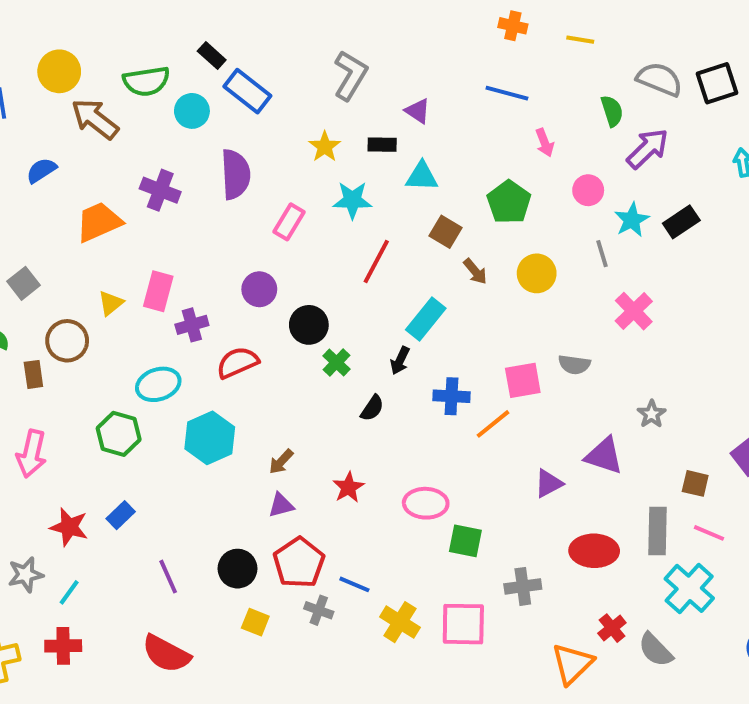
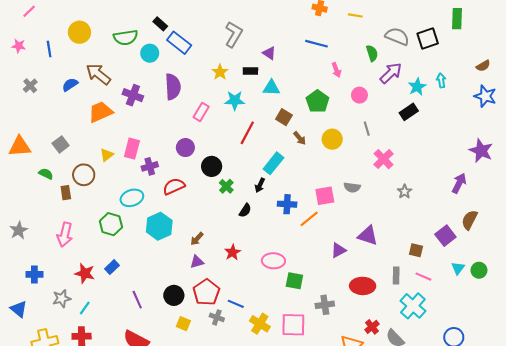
brown arrow: (95, 119) -> (98, 74), moved
cyan star: (632, 220) -> (417, 87), moved
gray star: (652, 414) -> (405, 192), moved
gray rectangle: (658, 531) -> (396, 275), size x0.7

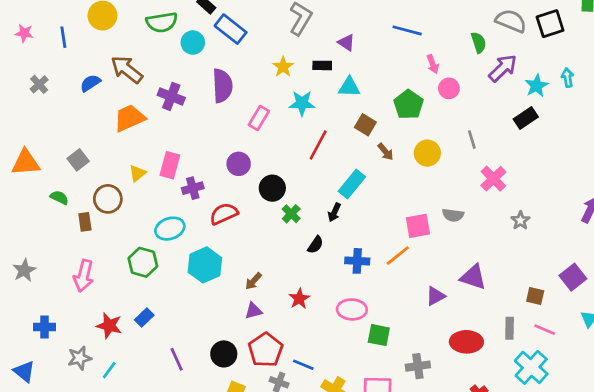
pink circle: (359, 95) -> (449, 88), moved
blue cross: (287, 204) -> (357, 261), moved

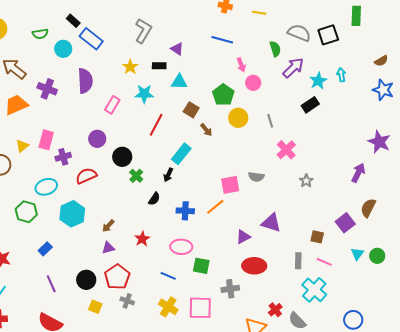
green semicircle: (162, 22) -> (40, 34), size x0.7
yellow circle: (427, 153) -> (238, 118), moved
blue rectangle: (144, 318) -> (45, 249), moved
red ellipse: (466, 342) -> (254, 266), moved
blue line: (303, 365) -> (168, 276), moved

